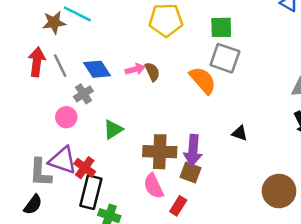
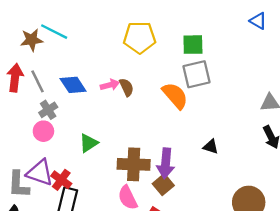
gray square: (225, 58) -> (196, 74), turned -32
gray cross: (83, 94) -> (48, 110), moved
brown square: (190, 173) -> (163, 185), turned 30

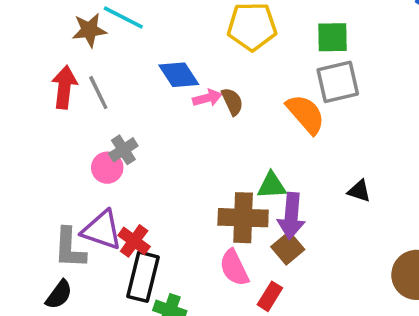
blue diamond: (73, 85) -> (179, 75), moved
gray cross: (48, 110) -> (123, 150), moved
green triangle: (89, 143) -> (272, 186), moved, turned 30

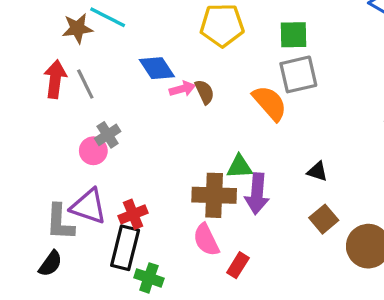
red cross: (134, 241) -> (133, 214), moved, turned 32
brown square: (288, 248) -> (324, 219), moved

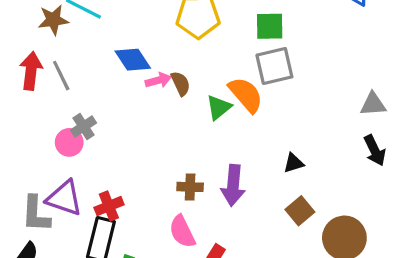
green triangle: (240, 167) -> (219, 107), moved, turned -36
black triangle: (317, 171) -> (294, 163), turned -35
brown cross: (214, 195) -> (190, 187), size x0.6

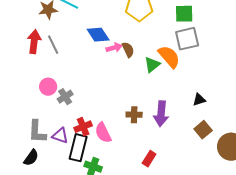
gray cross: (83, 126) -> (65, 97), moved
pink circle: (69, 142) -> (48, 87), moved
purple triangle: (64, 198) -> (60, 136), moved, size x0.7
pink semicircle: (182, 232) -> (103, 133), moved

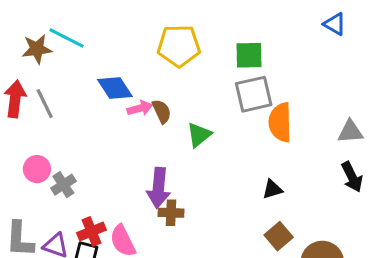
orange semicircle: (169, 57) -> (280, 122), moved, turned -140
purple arrow: (161, 114) -> (159, 188), moved

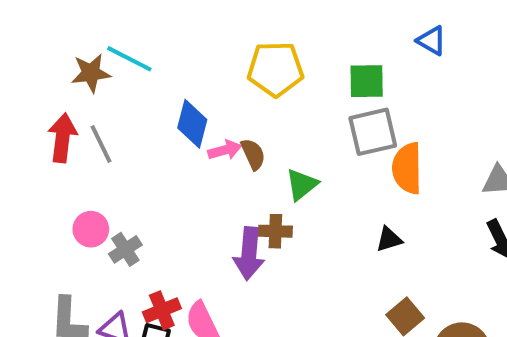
blue triangle: (335, 24) -> (432, 41), moved
blue diamond: (115, 88) -> (192, 124), turned 48
black triangle: (272, 189) -> (389, 239), moved
brown cross: (171, 213) -> (275, 231), moved

